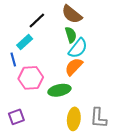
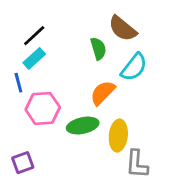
brown semicircle: (72, 14) -> (123, 29), moved
black line: (37, 20) -> (34, 36), moved
cyan semicircle: (78, 48) -> (134, 67), moved
yellow ellipse: (74, 119) -> (118, 136), moved

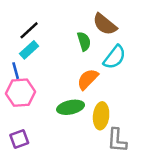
pink hexagon: (43, 108) -> (21, 93), moved

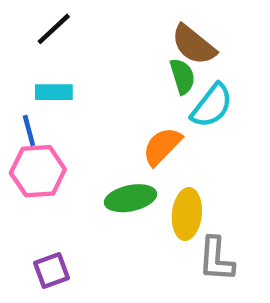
black line: (29, 30) -> (54, 29), moved
green semicircle: (84, 41) -> (182, 76), moved
cyan rectangle: (29, 50) -> (54, 92), turned 42
purple square: (19, 139) -> (52, 270), moved

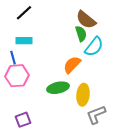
gray L-shape: (216, 259) -> (96, 115), turned 65

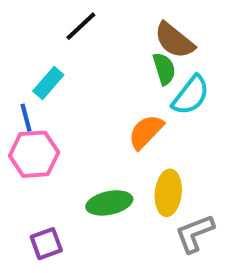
black line: (24, 13) -> (81, 26), moved
cyan rectangle: (24, 41) -> (48, 83), turned -49
green ellipse: (58, 88) -> (109, 203), moved

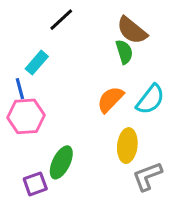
cyan semicircle: (191, 95) -> (150, 99), moved
green ellipse: (109, 203) -> (61, 162), moved, turned -52

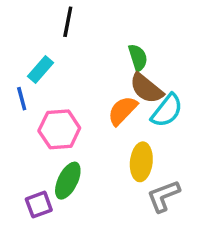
black line: (61, 20) -> (68, 22), turned -36
brown semicircle: (132, 30) -> (146, 88), moved
pink hexagon: (26, 116) -> (59, 129), moved

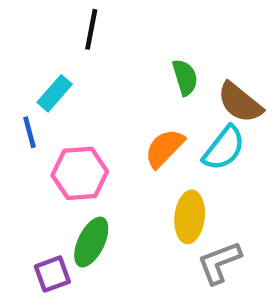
brown semicircle: (146, 88) -> (240, 102), moved

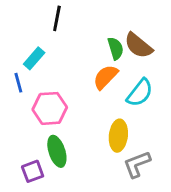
brown semicircle: (240, 102) -> (138, 46), moved
orange semicircle: (164, 148) -> (106, 77), moved
green ellipse: (91, 242) -> (57, 151), turned -44

